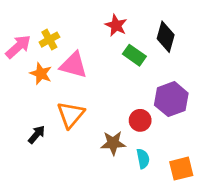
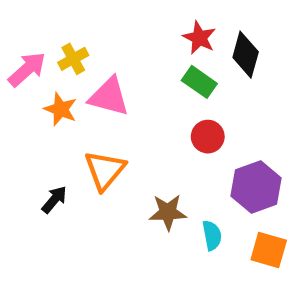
red star: (116, 25) -> (199, 38), moved
purple hexagon: (171, 99) -> (256, 187), moved
red circle: (140, 120) -> (208, 137), moved
orange square: (181, 169) -> (269, 250), turned 30

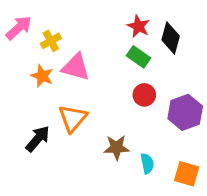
pink arrow: (27, 69) -> (19, 28), moved
purple hexagon: (256, 187) -> (185, 112), moved
black arrow: (54, 200) -> (38, 139), size x1.4

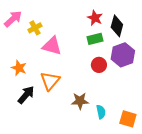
green rectangle: (138, 57) -> (95, 39), turned -49
orange star: (42, 76) -> (19, 68), moved
purple hexagon: (185, 112) -> (123, 55), moved

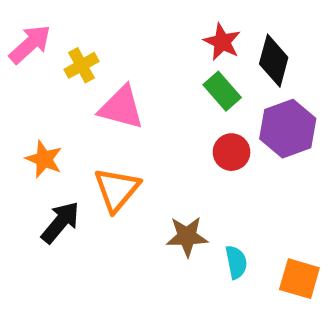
green rectangle: (95, 39) -> (222, 91), turned 63

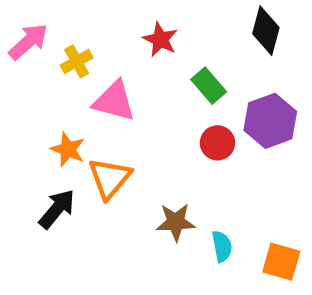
red star: (222, 42) -> (160, 39), moved
black diamond: (274, 61) -> (266, 31), moved
orange star: (44, 159) -> (68, 149), moved

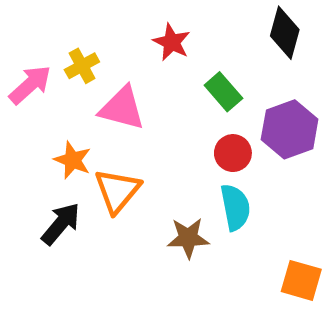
pink arrow: (28, 42) -> (30, 85), moved
cyan semicircle: (222, 246) -> (235, 207), moved, size x1.4

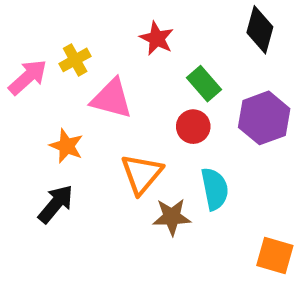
red circle: (233, 153) -> (193, 127), moved
orange triangle: (117, 191) -> (142, 174), moved

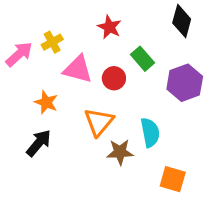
red circle: (193, 127) -> (114, 78), moved
orange square: (275, 256) -> (173, 179), moved

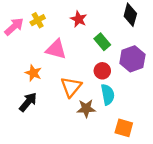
yellow cross: (52, 42) -> (38, 20), moved
pink arrow: (19, 54) -> (14, 27), moved
red circle: (114, 78) -> (102, 71), moved

